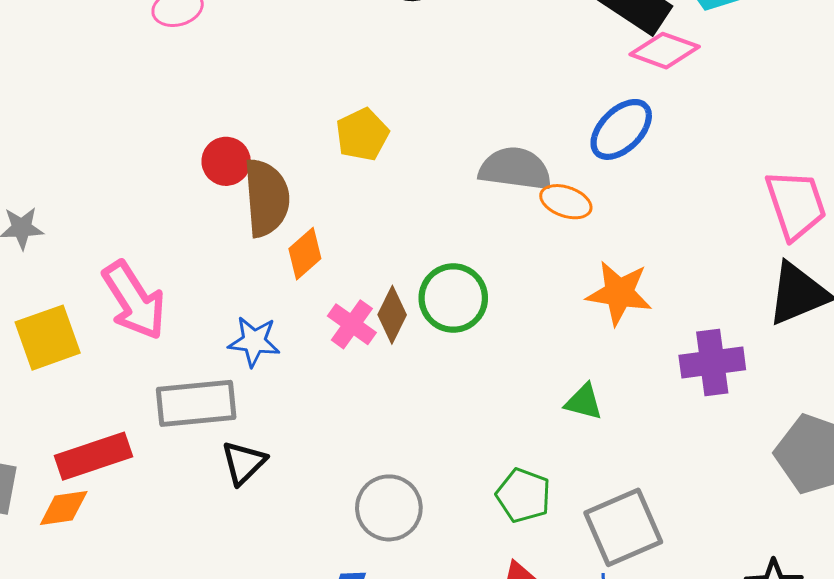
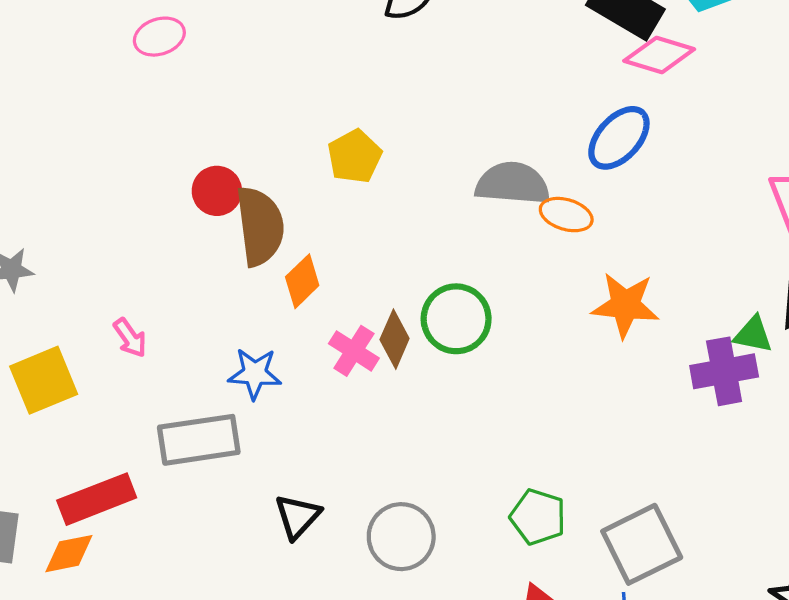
pink arrow: (134, 300) -> (130, 338), size x0.5
green triangle: (584, 402) -> (753, 335), moved
black triangle: (244, 463) -> (298, 516), moved

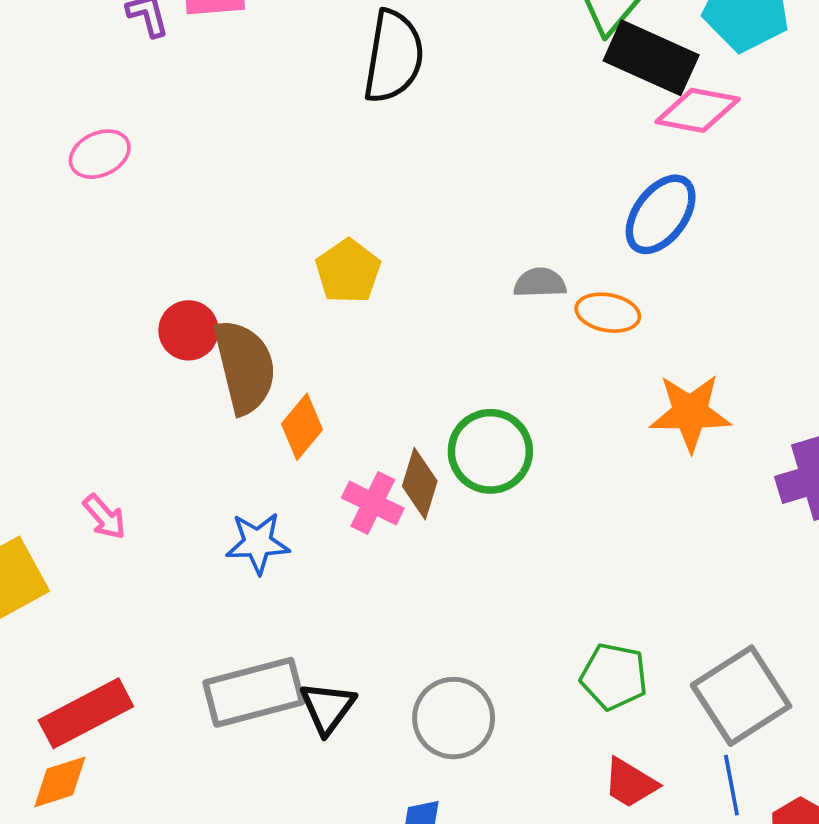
gray semicircle: (513, 184) -> (540, 283), size x0.6
gray rectangle: (199, 440) -> (254, 692), moved

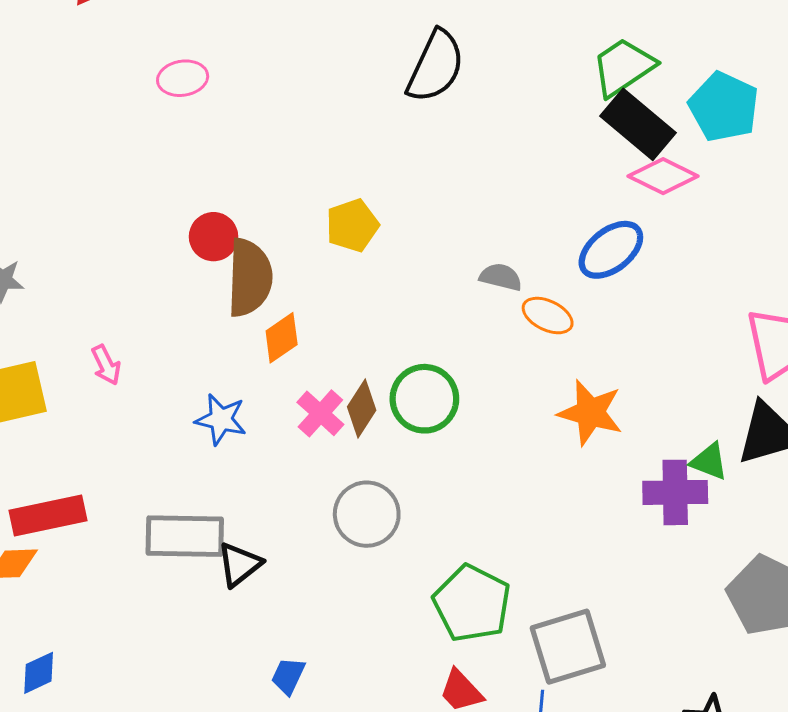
green pentagon: (614, 677) -> (472, 603), size x1.4
gray circle: (454, 718) -> (367, 514), moved

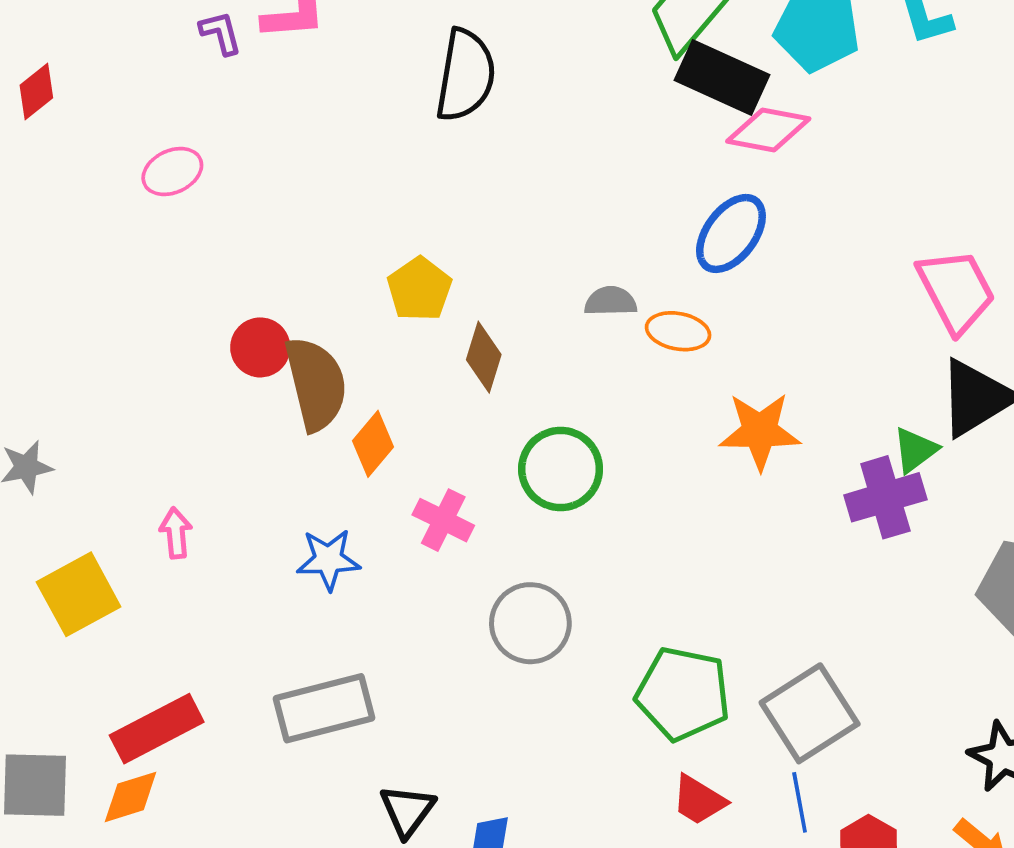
pink arrow: (106, 365) -> (176, 533), turned -144
brown diamond: (362, 409) -> (484, 357), moved
green triangle: (709, 461) -> (915, 450), turned -42
black triangle: (239, 564) -> (407, 811), moved

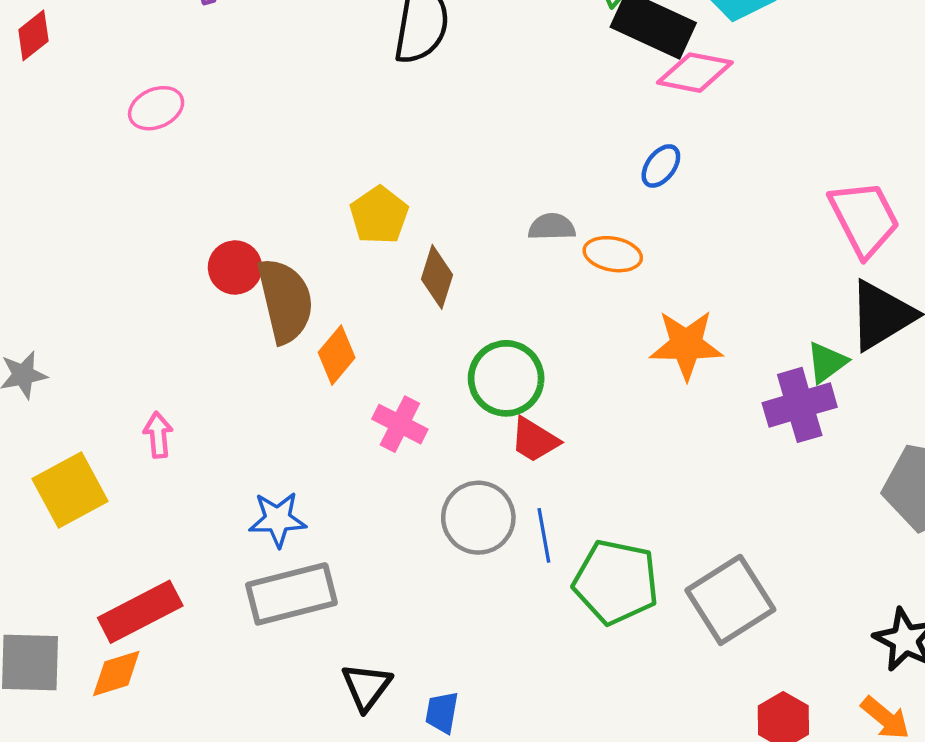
blue ellipse: (731, 233) -> (661, 166), size x0.6
blue star: (328, 560) -> (278, 519), moved
red trapezoid: (699, 800) -> (534, 440), moved
blue line: (800, 802) -> (544, 535), moved

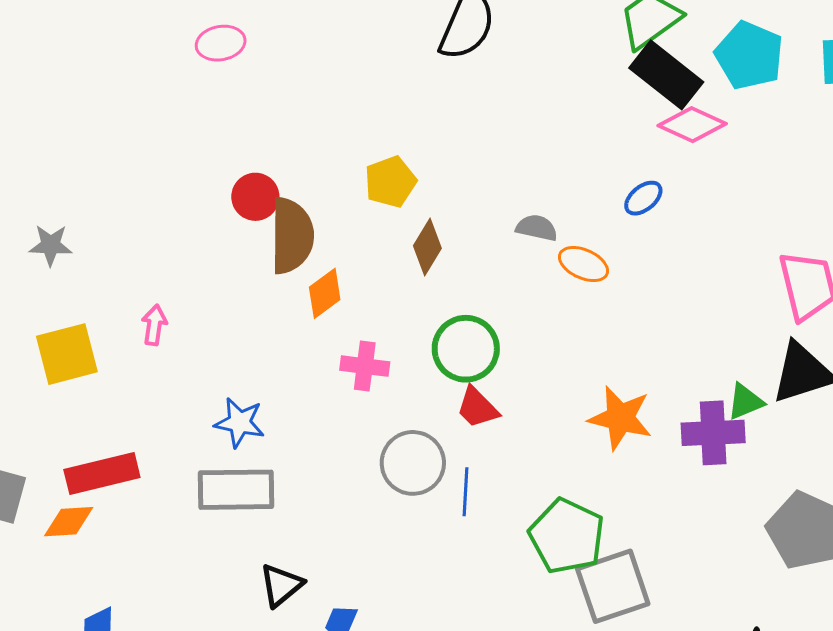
orange star: (686, 345) -> (620, 418), moved
pink cross: (400, 424) -> (365, 366), turned -33
green pentagon: (616, 582) -> (567, 536), moved

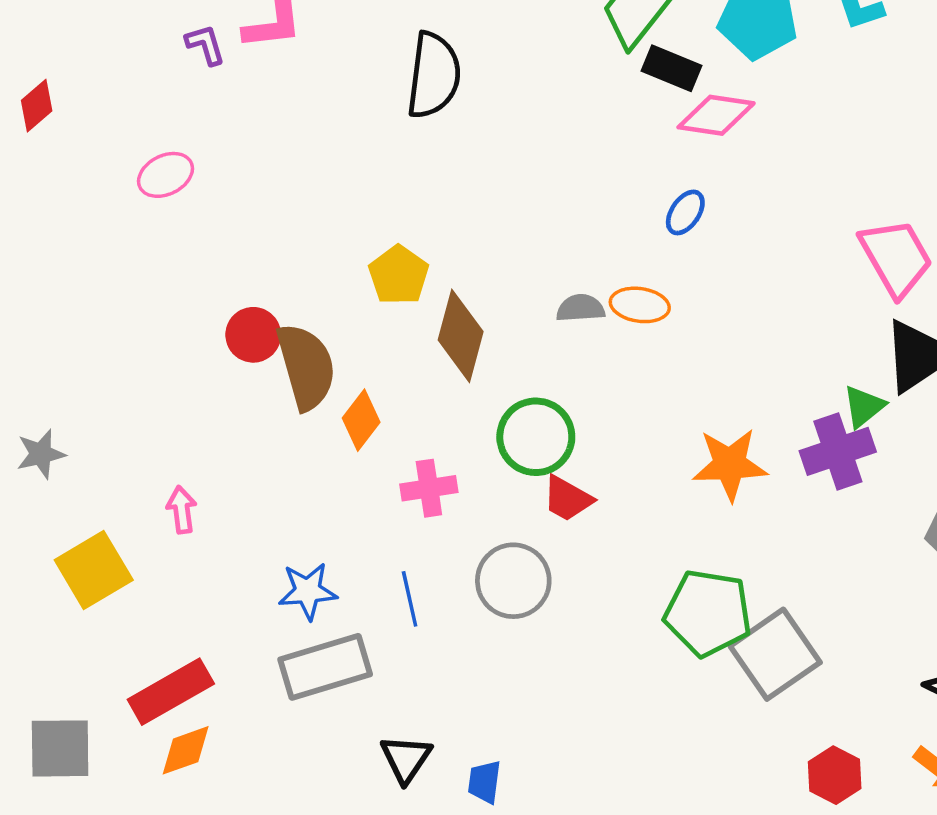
black rectangle: (666, 75) -> (671, 68), size x0.7
gray semicircle: (537, 228) -> (581, 308), moved
brown diamond: (427, 247) -> (461, 336), size x1.4
blue line: (466, 492) -> (410, 599), moved
orange diamond: (69, 522) -> (186, 750), moved

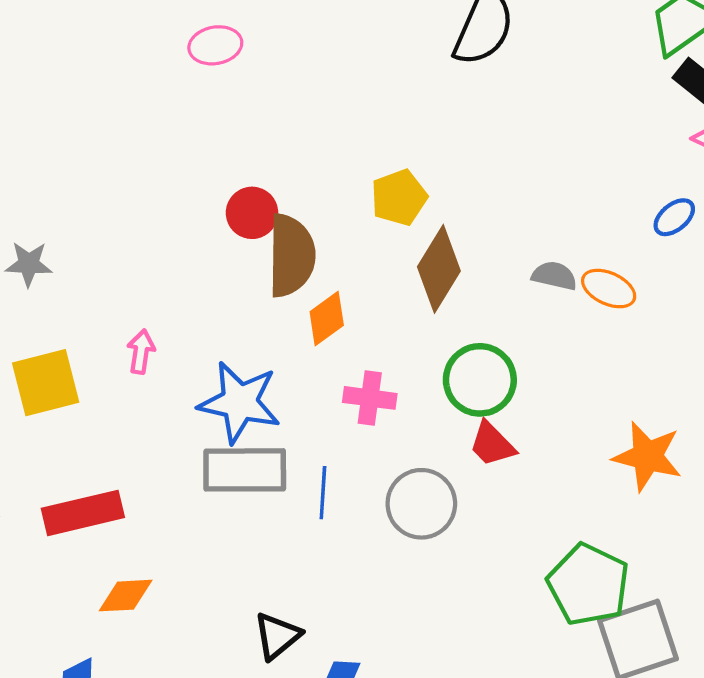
blue star: (308, 591) -> (240, 402), moved, size x1.5
gray rectangle: (325, 667) -> (245, 470), moved
orange diamond: (186, 750) -> (126, 596), moved

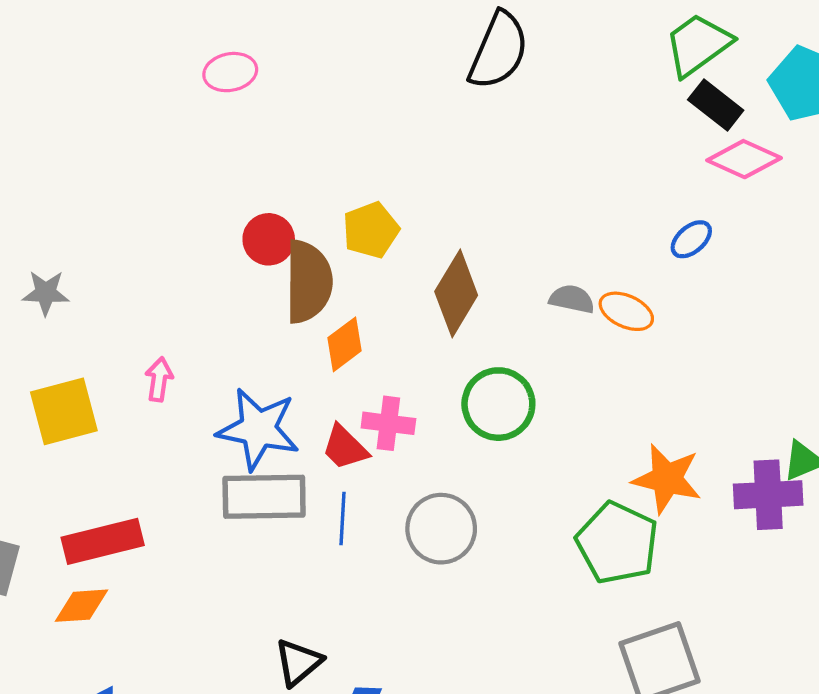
yellow pentagon: (399, 198) -> (371, 230), moved
red trapezoid: (492, 444) -> (345, 447), moved
green pentagon: (588, 585) -> (617, 543), moved
orange diamond: (126, 596) -> (81, 606), moved

